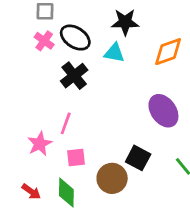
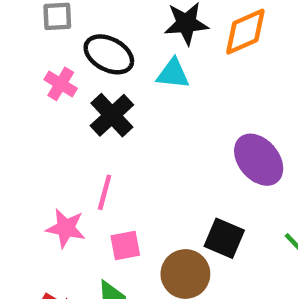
pink cross: (44, 41) -> (61, 84), moved
orange diamond: (168, 52) -> (245, 32), moved
pink star: (40, 144) -> (66, 228), turned -30

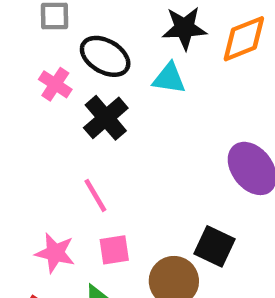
pink line: (105, 192) -> (95, 195), turned -48
pink star: (66, 228) -> (55, 253), moved

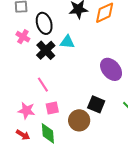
black ellipse: (105, 56) -> (44, 23), turned 45
cyan triangle: (169, 78) -> (67, 42), moved

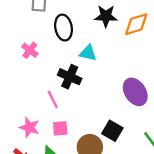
pink cross: (23, 37) -> (30, 50), moved
black cross: (46, 50) -> (70, 77), moved, turned -30

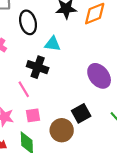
black square: (112, 131) -> (81, 113), turned 36

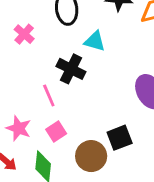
pink square: (33, 115) -> (56, 131), turned -32

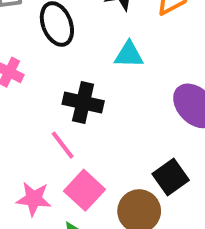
cyan triangle: (95, 41) -> (129, 55), moved
pink square: (56, 131) -> (85, 190), size x1.4

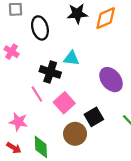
cyan triangle: (129, 55) -> (71, 58), moved
pink square: (85, 190) -> (64, 103), moved

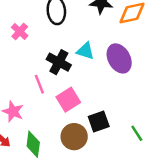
purple ellipse: (111, 80) -> (119, 58), moved

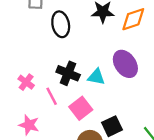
pink cross: (20, 32) -> (26, 82), moved
cyan triangle: (85, 51) -> (96, 77), moved

